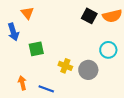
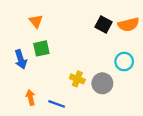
blue arrow: (13, 32) -> (21, 59), moved
green square: (36, 49) -> (41, 48), moved

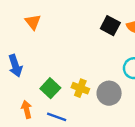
green square: (41, 48) -> (50, 88), moved, turned -35

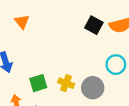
green square: (50, 88) -> (38, 83), turned 30

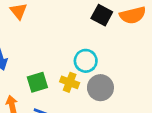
cyan circle: (116, 65) -> (86, 61), moved

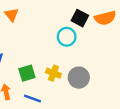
cyan circle: (86, 61) -> (67, 37), moved

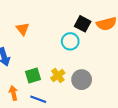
orange triangle: (12, 15) -> (23, 29), moved
yellow cross: (53, 73) -> (58, 75), turned 32

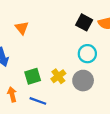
cyan circle: (70, 41) -> (87, 54), moved

